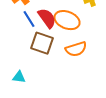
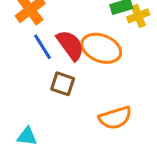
brown square: (42, 43) -> (63, 84), size x0.7
orange semicircle: (76, 49) -> (115, 118), moved

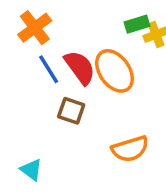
orange ellipse: (101, 48) -> (114, 71), turned 33
cyan triangle: (27, 136) -> (31, 170), turned 30

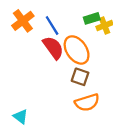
blue line: (49, 69) -> (52, 25), moved
brown square: (71, 111) -> (80, 77), moved

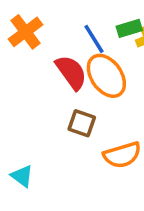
blue line: (52, 25) -> (94, 39), moved
brown square: (80, 77) -> (82, 123), moved

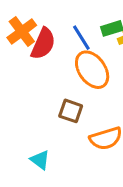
red semicircle: (71, 72) -> (43, 44), moved, turned 60
cyan triangle: (22, 176) -> (40, 160), moved

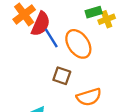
blue line: (81, 38) -> (51, 38), moved

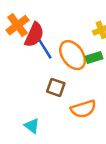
green rectangle: (94, 12) -> (94, 57), moved

